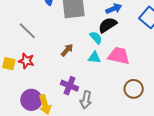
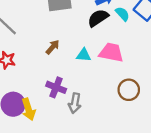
cyan semicircle: (96, 38) -> (122, 14), moved

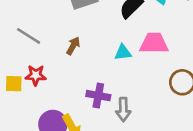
brown arrow: (53, 47) -> (73, 46), moved

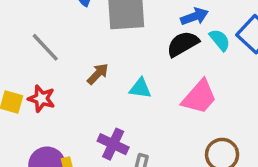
pink trapezoid: (154, 43) -> (199, 97), turned 116
cyan triangle: (123, 52) -> (140, 88), moved

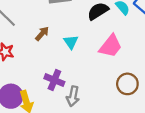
cyan triangle: (140, 88) -> (71, 42), turned 49

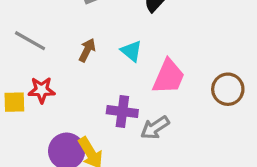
pink trapezoid: (111, 46) -> (169, 77), moved
gray arrow: (73, 96) -> (155, 128), turned 60

